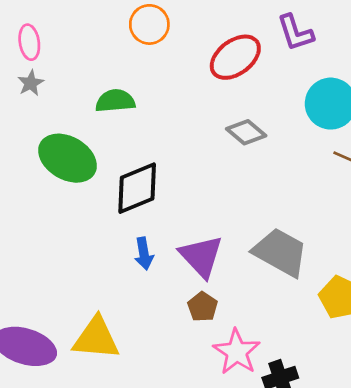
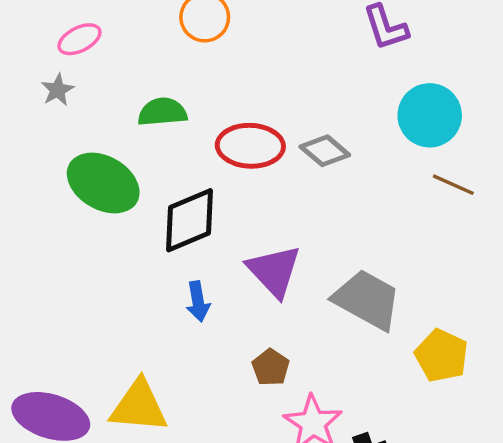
pink ellipse: (29, 42) -> (79, 39), moved, turned 72
red ellipse: (235, 57) -> (250, 146), moved, turned 39
purple triangle: (201, 256) -> (274, 271), moved

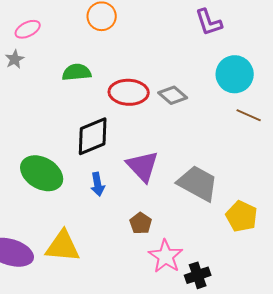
green ellipse: (103, 183) -> (42, 173), moved

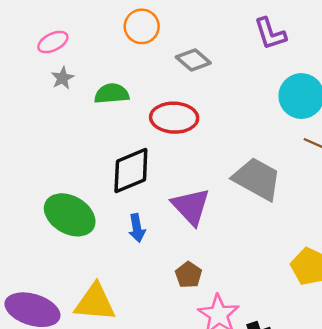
gray star: (15, 59) -> (62, 78), moved
gray diamond: (173, 95) -> (193, 60), moved
gray trapezoid: (198, 183) -> (257, 179), moved

